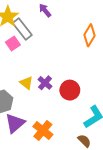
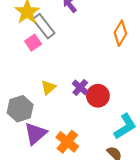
yellow triangle: (26, 83) -> (48, 87), turned 40
purple cross: (45, 83) -> (80, 87), moved

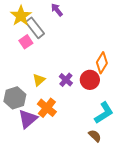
orange diamond: (120, 33) -> (102, 63), moved
red circle: (98, 96) -> (90, 80), moved
orange cross: (67, 142) -> (47, 108), moved

